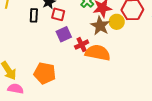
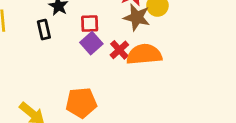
red square: (58, 14) -> (90, 24), moved

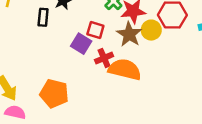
red square: (90, 24) -> (95, 30), moved
purple square: (91, 43) -> (81, 44), turned -36

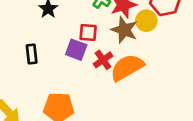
black rectangle: (43, 17) -> (32, 54), moved
orange semicircle: (125, 69) -> (127, 67), turned -32

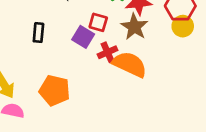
yellow circle: (146, 21) -> (183, 26), moved
orange semicircle: (127, 67) -> (130, 64), turned 44

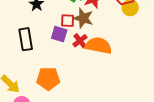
brown star: (134, 27) -> (83, 18), moved
black rectangle: (38, 33) -> (26, 39), size x1.5

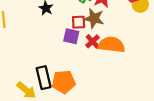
black rectangle: (26, 39) -> (44, 78), moved

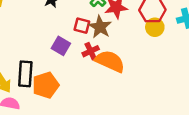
purple square: (71, 36) -> (61, 46), moved
orange pentagon: (64, 82) -> (46, 85), turned -30

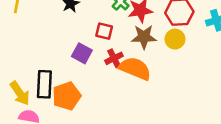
brown star: (100, 27) -> (144, 37), moved, turned -30
yellow circle: (155, 27) -> (175, 39), moved

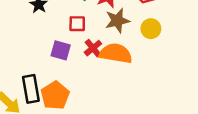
yellow circle: (175, 39) -> (151, 29), moved

